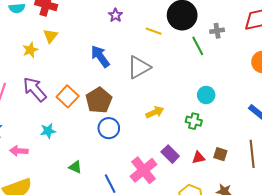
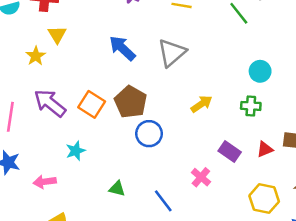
pink cross: (144, 170) -> (201, 177), size x0.6

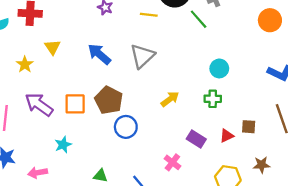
yellow triangle: (57, 34) -> (52, 47), moved
orange square: (92, 104) -> (75, 104), turned -30

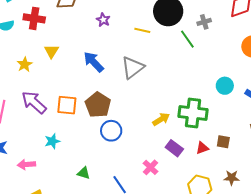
cyan circle: (219, 68) -> (225, 86), moved
yellow arrow: (170, 99) -> (161, 119), moved
green cross: (213, 99) -> (193, 113), size x1.8

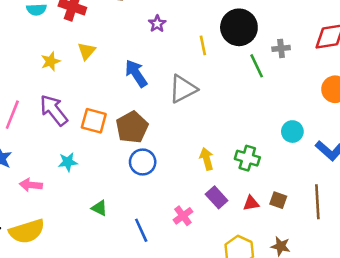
yellow line: (142, 30) -> (203, 45), turned 56
green cross: (193, 113) -> (247, 158), size x0.7
yellow arrow: (161, 119) -> (207, 159), turned -84

